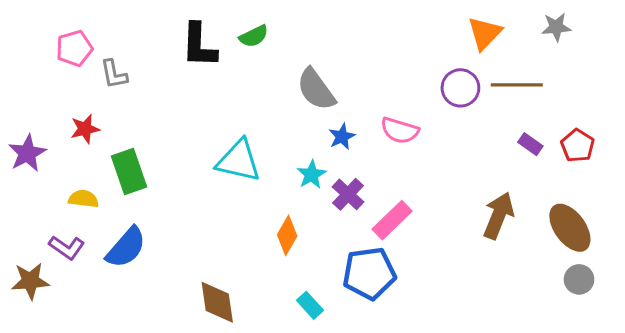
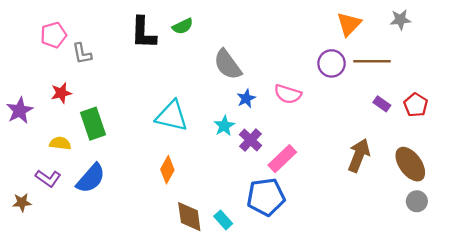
orange diamond: (287, 235) -> (167, 170), moved
brown star: (30, 281) -> (22, 202), size x0.7
brown diamond: (217, 302) -> (189, 217), moved

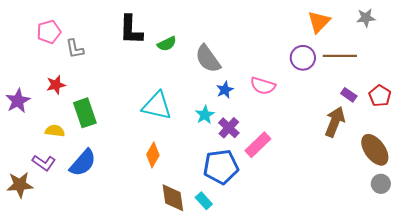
green semicircle: (183, 26) -> (167, 44), moved
brown arrow: (359, 155) -> (335, 122), moved
blue pentagon: (266, 197) -> (221, 167), moved
brown star: (22, 202) -> (20, 185), size x1.5

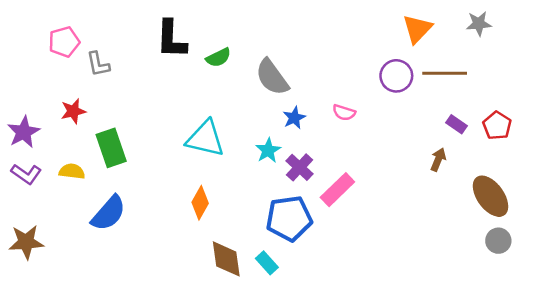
pink semicircle: (263, 86) -> (344, 112), size x0.7
brown arrow: (335, 122) -> (438, 160), size x0.6
purple L-shape: (44, 163) -> (26, 174), moved

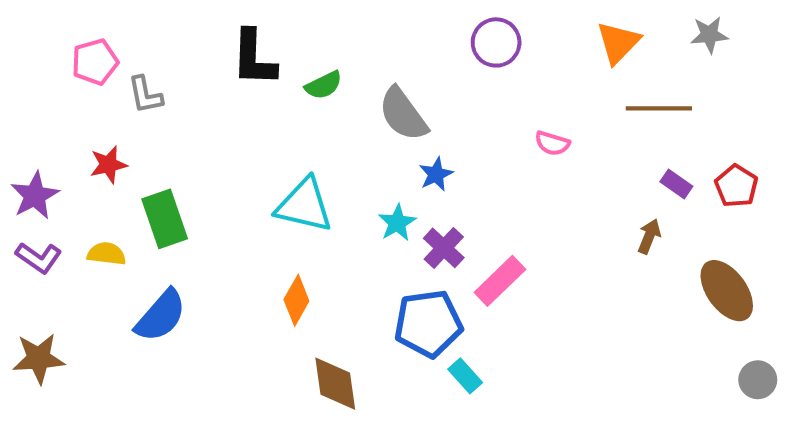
purple circle: (396, 76) -> (496, 42), moved
pink semicircle: (344, 112) -> (552, 143), moved
gray circle: (498, 241) -> (758, 380), moved
cyan rectangle: (267, 263) -> (465, 376), moved

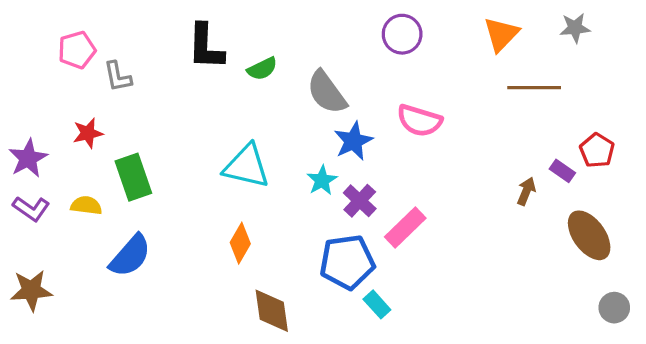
pink semicircle: (552, 143) -> (419, 121), moved, size x1.6
blue star: (436, 174) -> (353, 141), size x1.4
purple rectangle: (676, 184) -> (562, 171), moved

